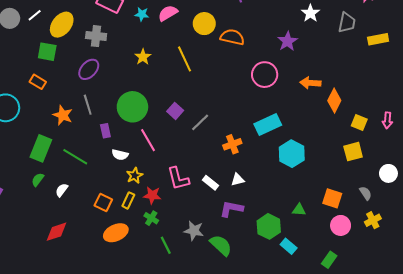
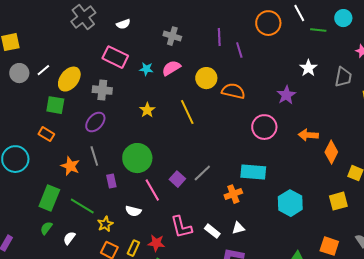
purple square: (175, 111) -> (177, 179), moved
cyan rectangle: (268, 125) -> (253, 172), moved, turned 30
yellow square: (353, 152) -> (338, 201), moved
white semicircle: (120, 155) -> (133, 211), moved
yellow star: (135, 175) -> (105, 224), moved

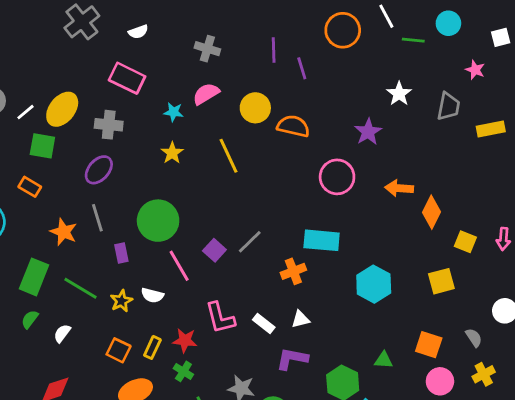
cyan star: (146, 69) -> (174, 112), moved
white line: (43, 70) -> (26, 112), moved
yellow star: (105, 224) -> (121, 301), moved

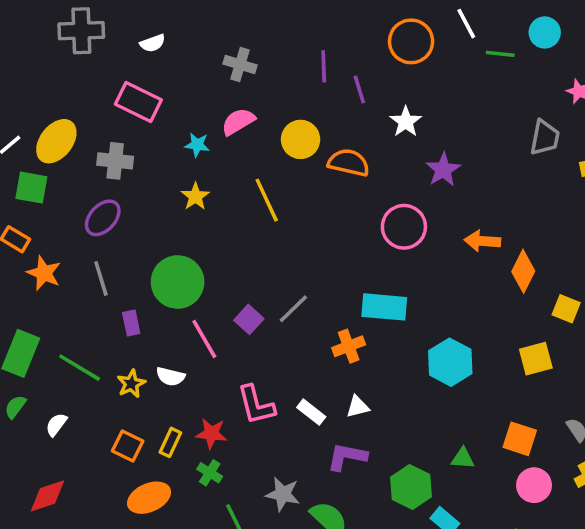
gray cross: (82, 22) -> (81, 31), turned 36
white star: (399, 94) -> (406, 122), moved
orange star: (64, 232) -> (44, 273), moved

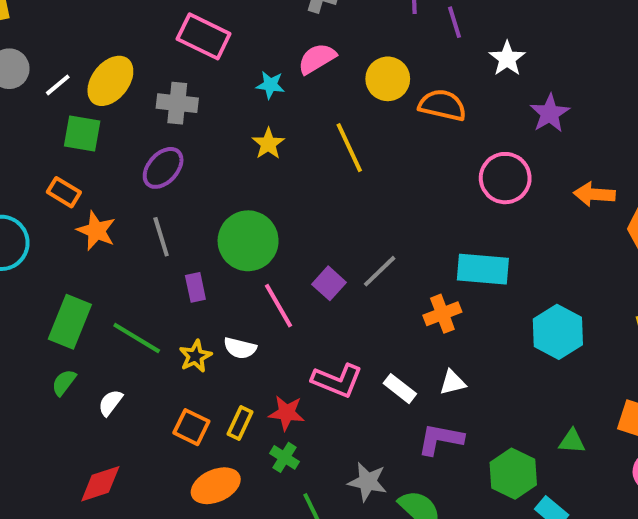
pink L-shape: (256, 405) -> (337, 380), turned -54

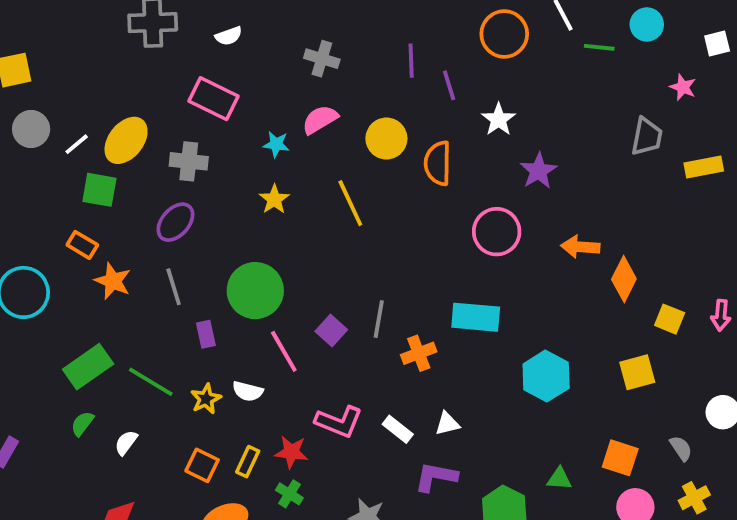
orange semicircle: (442, 105) -> (438, 163), turned -102
gray line: (380, 271) -> (379, 319), turned -36
orange cross: (442, 314) -> (419, 353), moved
green rectangle: (70, 322) -> (88, 367), turned 33

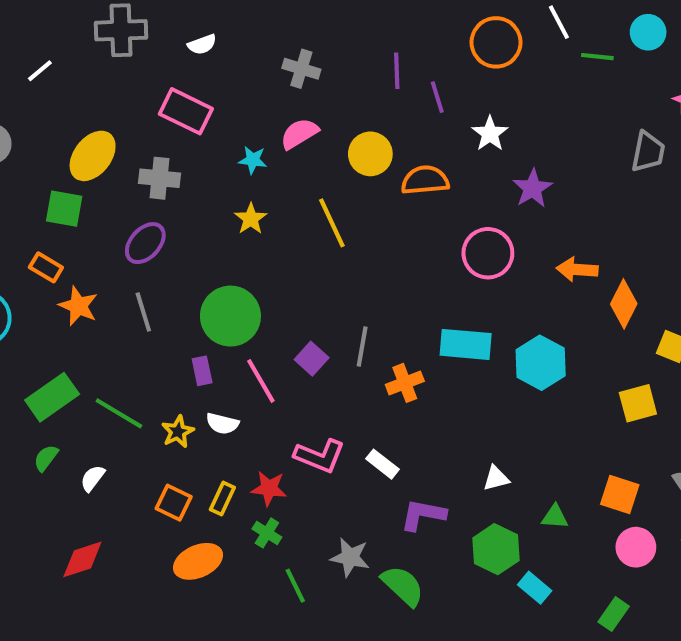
white line: (77, 144) -> (40, 71), moved
orange semicircle: (438, 163) -> (425, 180), turned 84
purple rectangle: (206, 334) -> (202, 371), moved
cyan hexagon: (546, 376) -> (541, 363), moved
white triangle: (447, 424) -> (496, 478), moved

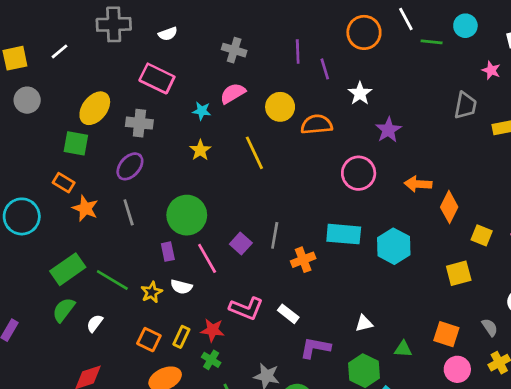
green semicircle: (46, 458) -> (64, 310), size x1.4

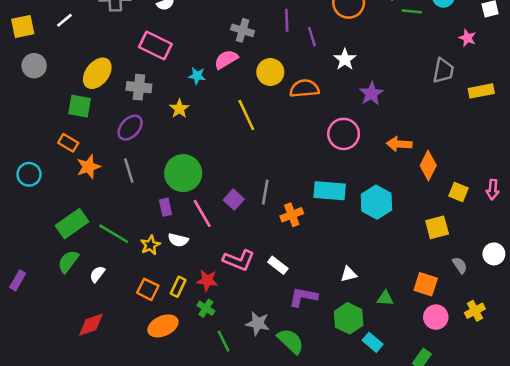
gray cross: (234, 50) -> (243, 30), moved
yellow star: (200, 150) -> (179, 109), moved
orange star: (85, 208) -> (88, 167), turned 30
cyan circle: (22, 216) -> (29, 174), size x0.7
gray semicircle: (490, 327) -> (460, 265), moved

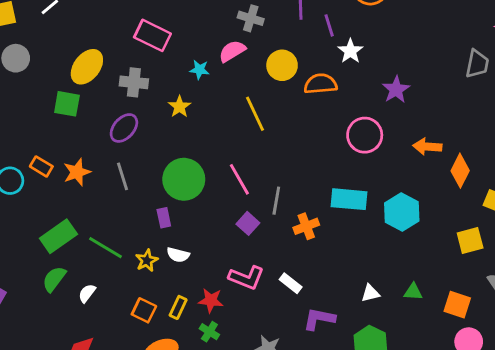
white star: (345, 59) -> (350, 51), moved
orange rectangle: (68, 143) -> (41, 166), moved
purple square: (234, 200) -> (248, 223), moved
pink line: (202, 213) -> (239, 179), moved
green triangle: (385, 298) -> (413, 292), moved

